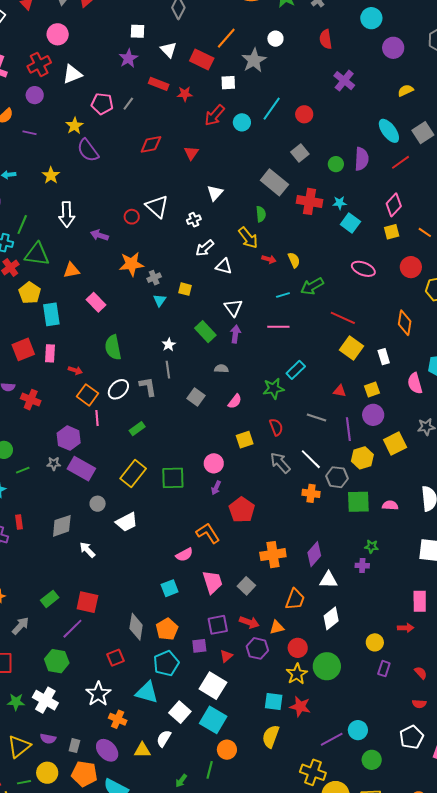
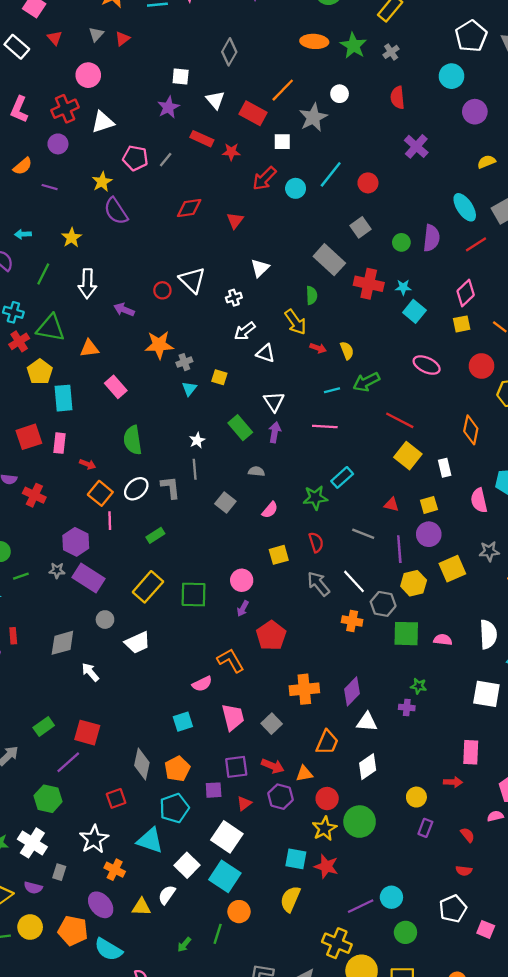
green line: (22, 225) -> (43, 274), moved
gray rectangle: (74, 746) -> (59, 872), moved

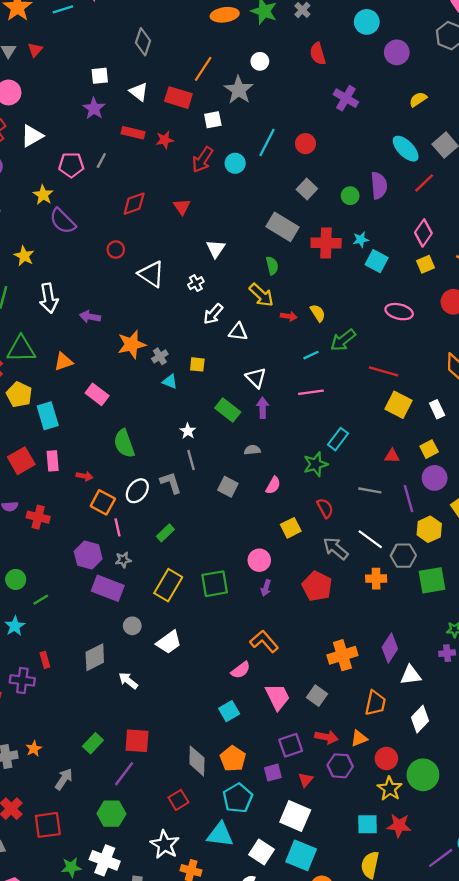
red circle: (162, 290) -> (116, 250), moved
cyan triangle: (189, 389) -> (170, 382), turned -35
gray star: (57, 570) -> (123, 560), moved
red pentagon: (271, 636) -> (317, 586), moved

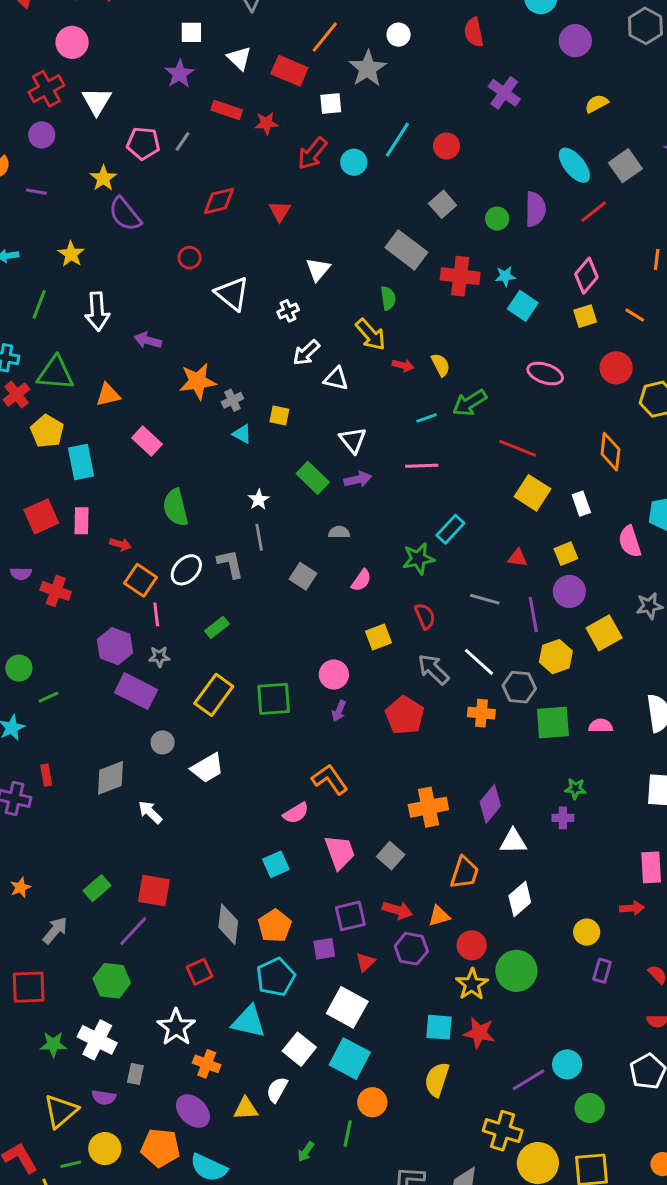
white triangle: (32, 136) -> (97, 101), turned -35
purple arrow: (263, 408) -> (358, 479), turned 72

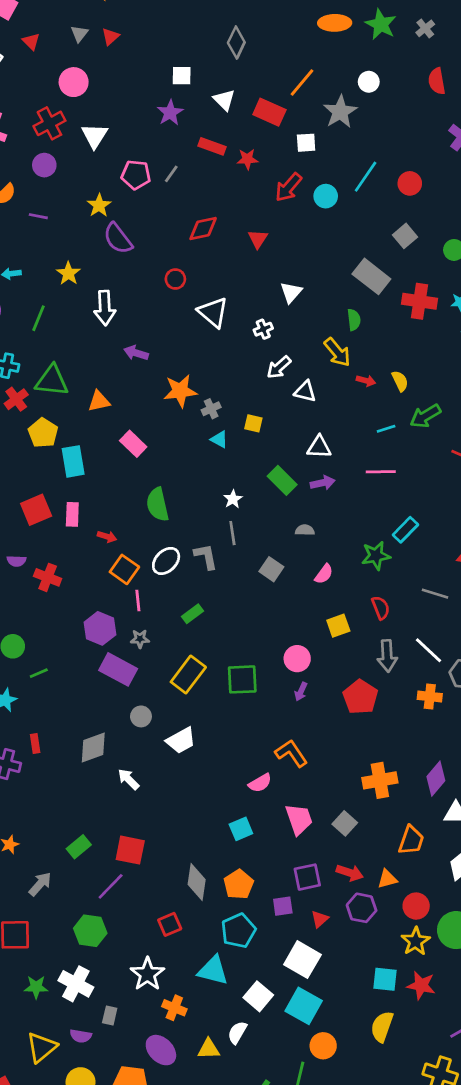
white arrow: (97, 311) -> (105, 308), moved
white triangle: (353, 440) -> (319, 447), turned -50
gray arrow: (433, 669) -> (387, 656), turned -140

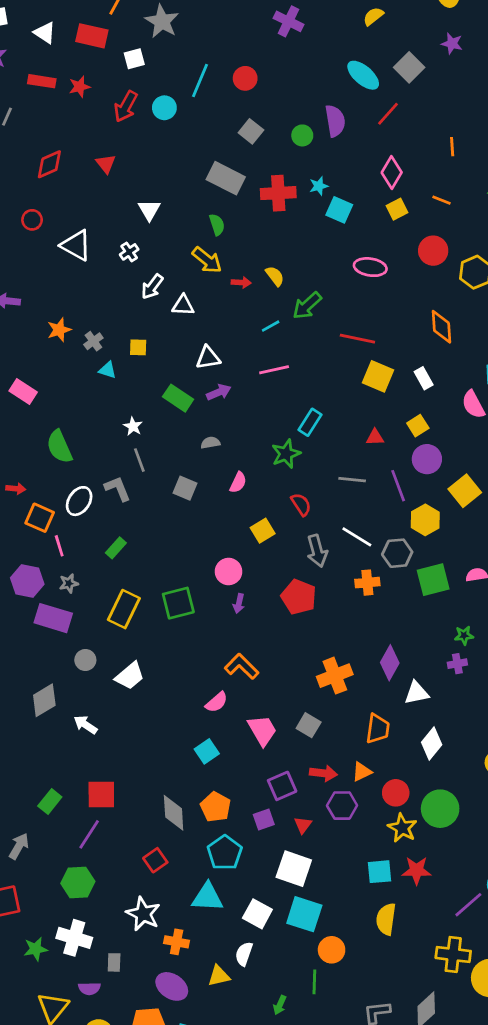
orange star: (180, 391) -> (59, 330), size x0.7

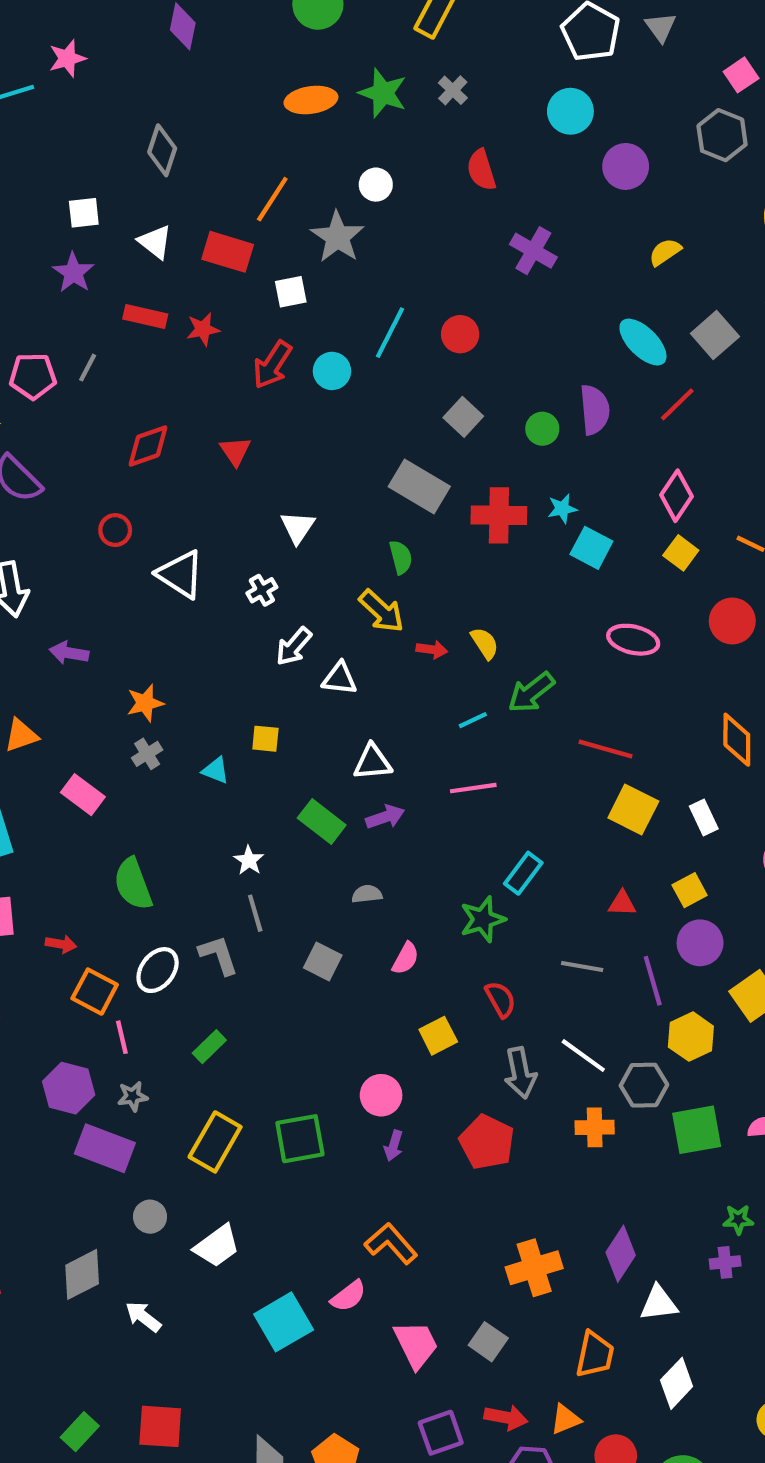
yellow square: (397, 209) -> (681, 553), turned -30
gray cross: (93, 341) -> (147, 754), moved
cyan square: (207, 751) -> (284, 1322), moved, size x1.5

